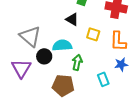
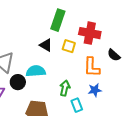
yellow square: (93, 34) -> (69, 46), moved
green arrow: (77, 62) -> (65, 88), moved

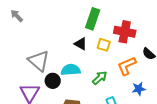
orange L-shape: (92, 67) -> (127, 66), turned 65
green arrow: (65, 88) -> (100, 78), moved, turned 35
blue star: (95, 90) -> (139, 89), moved

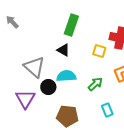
green rectangle: (93, 19) -> (71, 25), moved
black triangle: (81, 44) -> (63, 50), moved

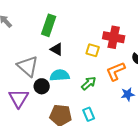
green rectangle: (71, 25) -> (49, 25), moved
cyan rectangle: (107, 110) -> (89, 114), moved

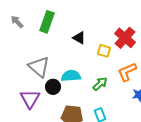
green rectangle: (49, 25) -> (47, 22), moved
red cross: (114, 37) -> (125, 38), turned 30
black triangle: (57, 49) -> (79, 38), moved

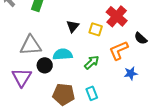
black triangle: (79, 38) -> (73, 26), moved, turned 40
gray triangle: (39, 67) -> (31, 45), turned -45

